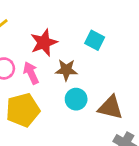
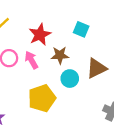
brown triangle: (110, 107) -> (96, 68), moved, turned -35
yellow pentagon: (23, 110) -> (42, 98), moved

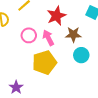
yellow pentagon: (42, 98) -> (44, 62), moved

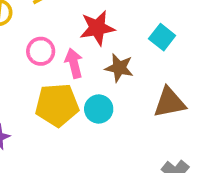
cyan circle: (81, 55) -> (99, 109), moved

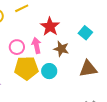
red star: (97, 28) -> (50, 26), turned -30
pink circle: (41, 51) -> (17, 47), moved

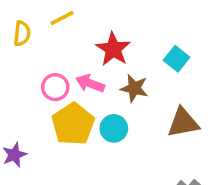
pink arrow: (36, 45) -> (90, 83), turned -56
yellow pentagon: (26, 68) -> (73, 124), turned -30

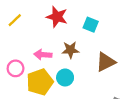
red star: (113, 49) -> (57, 17), moved
pink circle: (55, 87) -> (16, 68), moved
yellow pentagon: (73, 124) -> (40, 82), turned 30

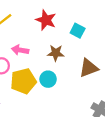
pink arrow: (43, 55) -> (20, 50), moved

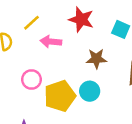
pink arrow: (20, 50) -> (51, 42), moved

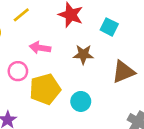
pink arrow: (51, 42) -> (40, 48), moved
cyan circle: (90, 91) -> (81, 101), moved

